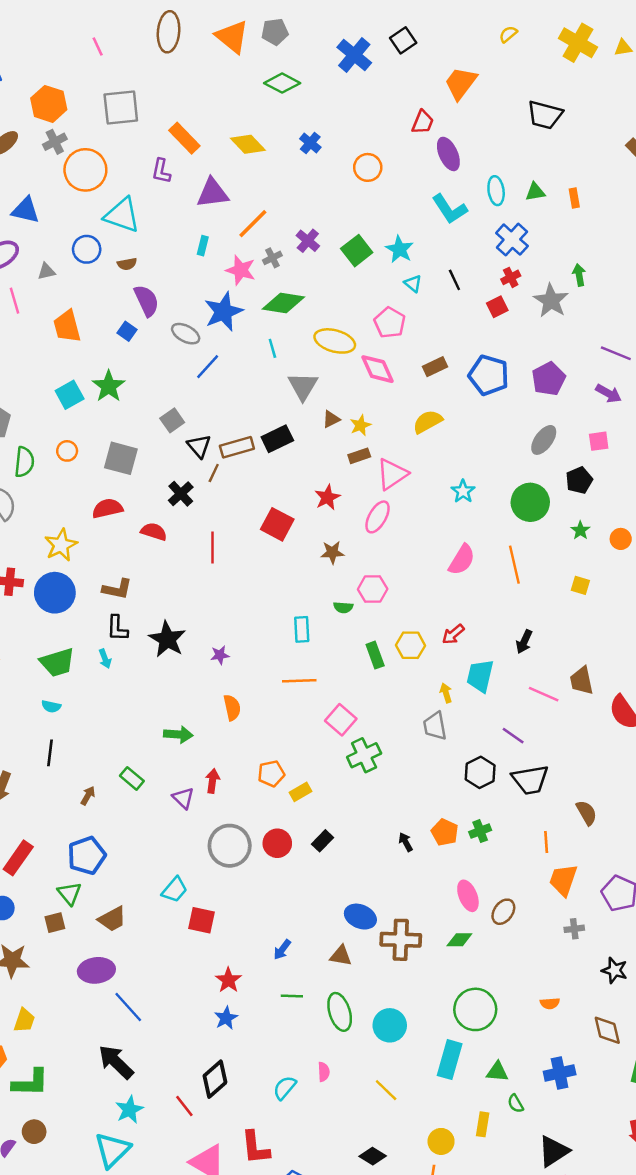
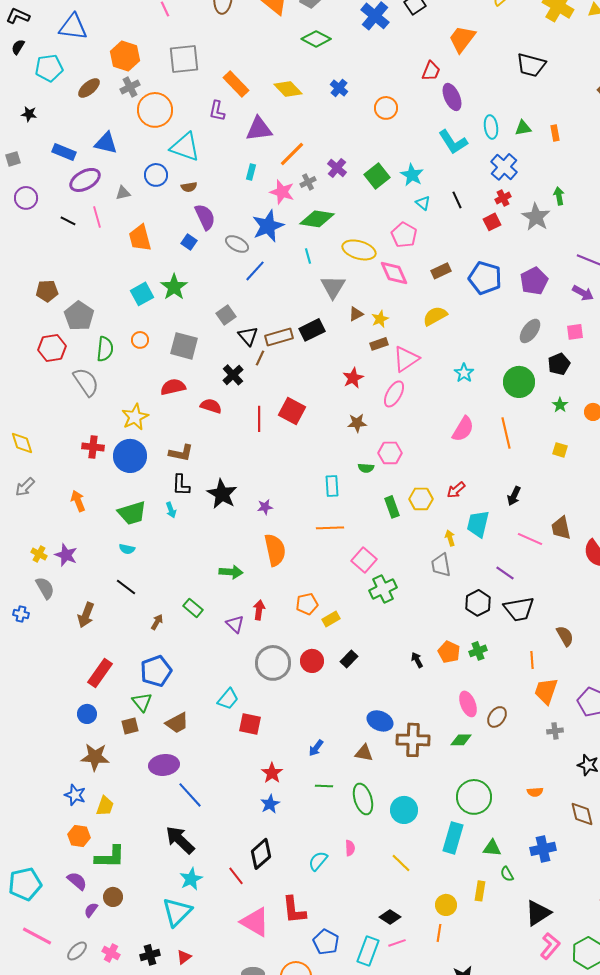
red square: (277, 524) -> (292, 411), moved
orange semicircle: (232, 708) -> (275, 550), size x1.5
black line: (50, 753) -> (126, 587), turned -60

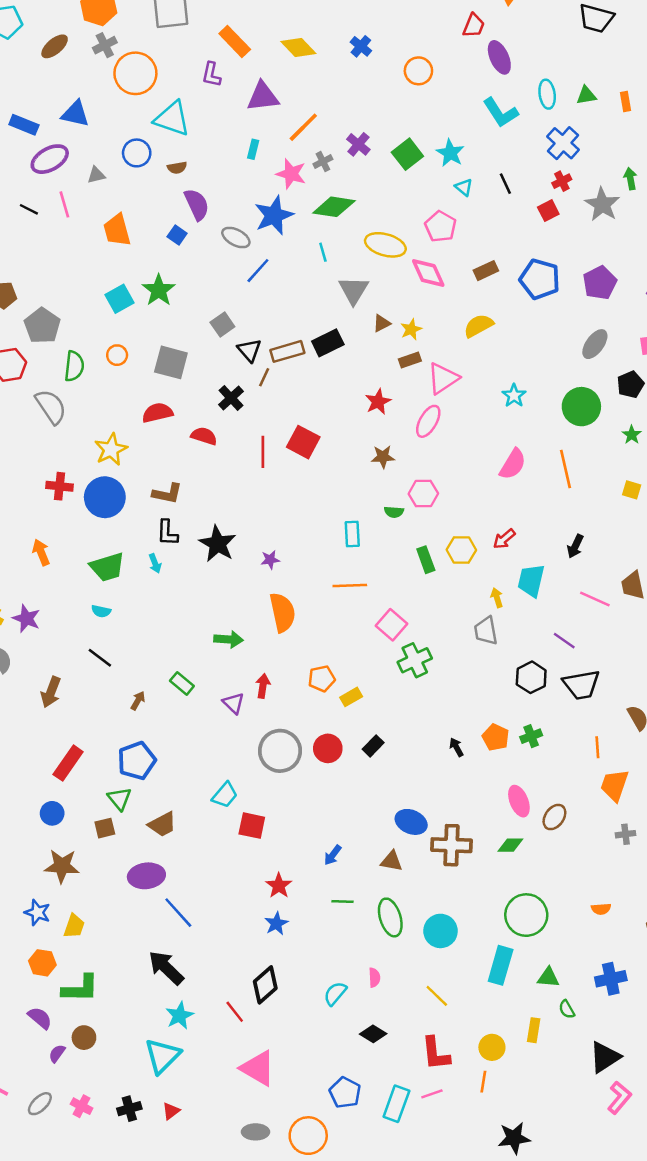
red L-shape: (294, 910) -> (436, 1053), moved
black diamond: (390, 917) -> (373, 1034), moved

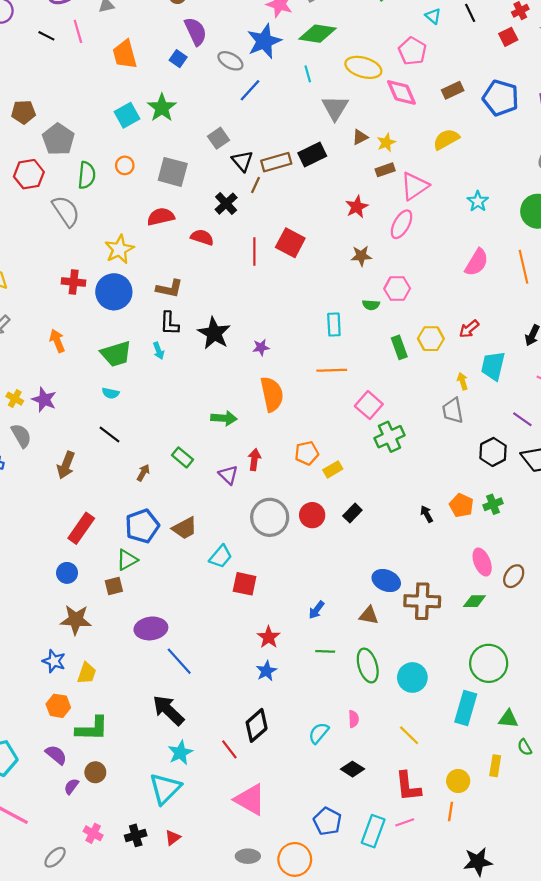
green triangle: (120, 799) -> (127, 560), turned 40
brown trapezoid: (162, 824) -> (185, 528), moved
gray ellipse: (40, 1104) -> (55, 857), moved

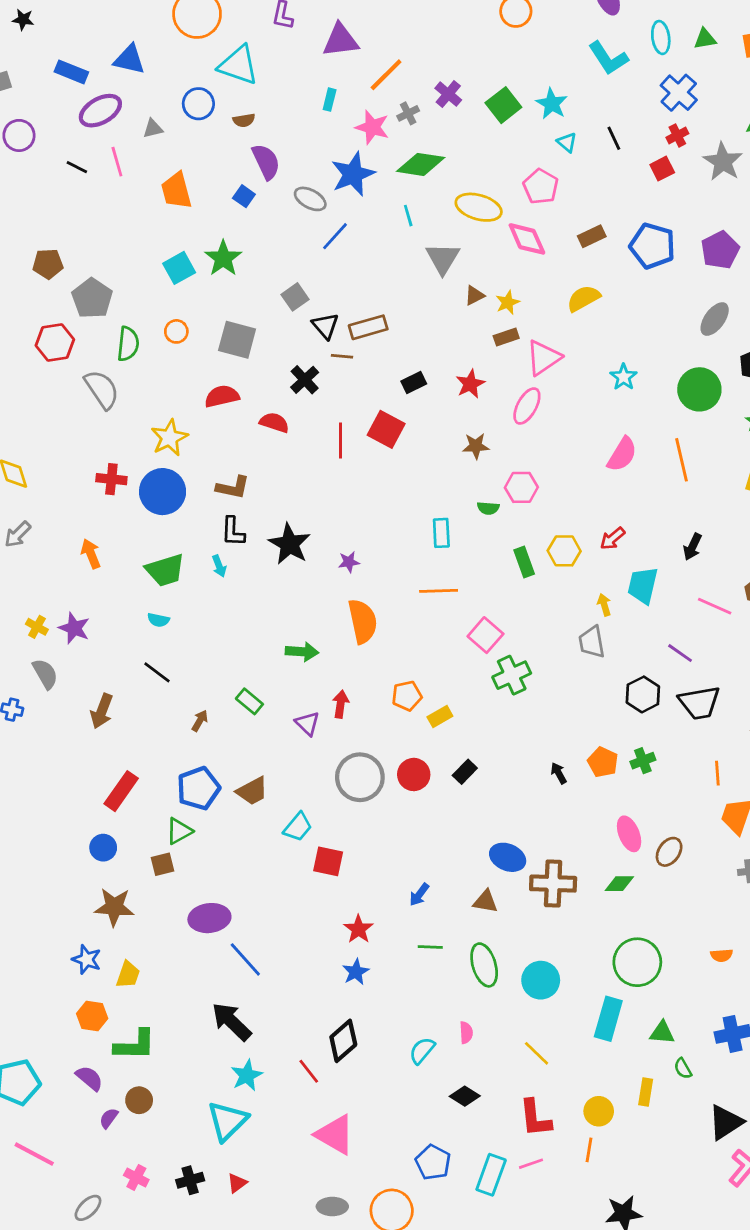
black rectangle: (312, 155) -> (414, 383), moved, size x0.7
brown line: (255, 185) -> (342, 356), turned 70

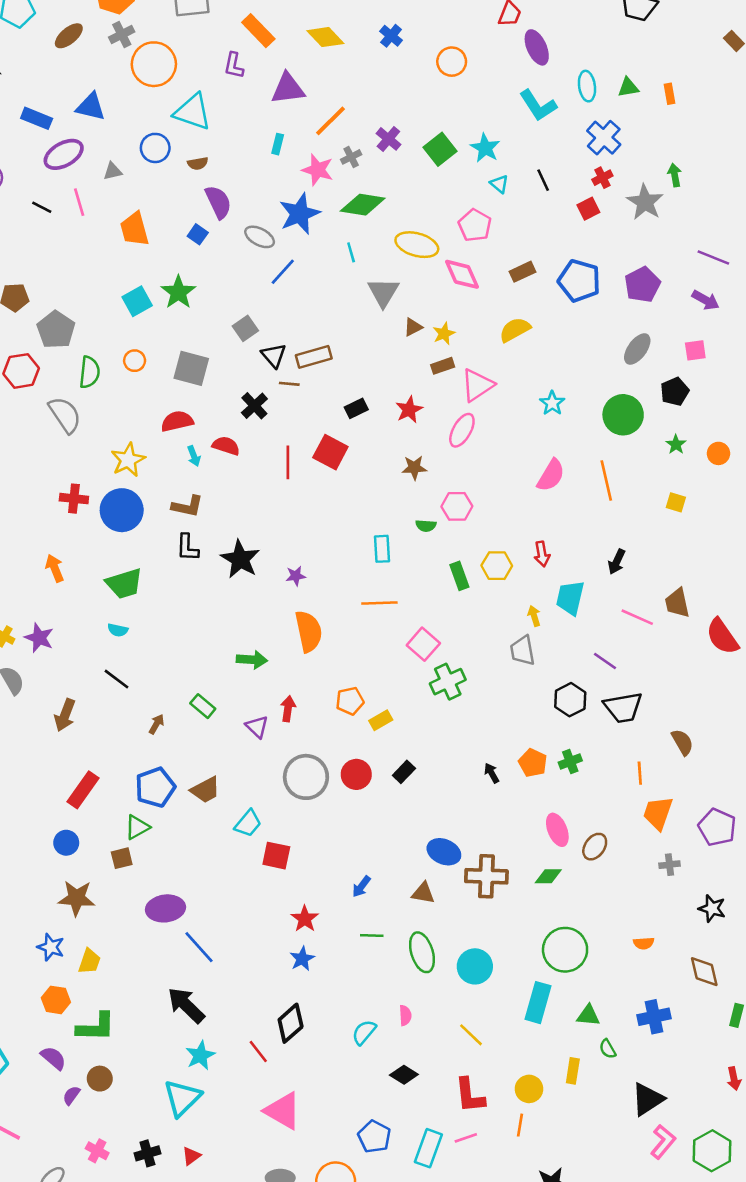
red arrow: (612, 538) -> (542, 554), turned -60
cyan arrow: (219, 566) -> (194, 456), moved

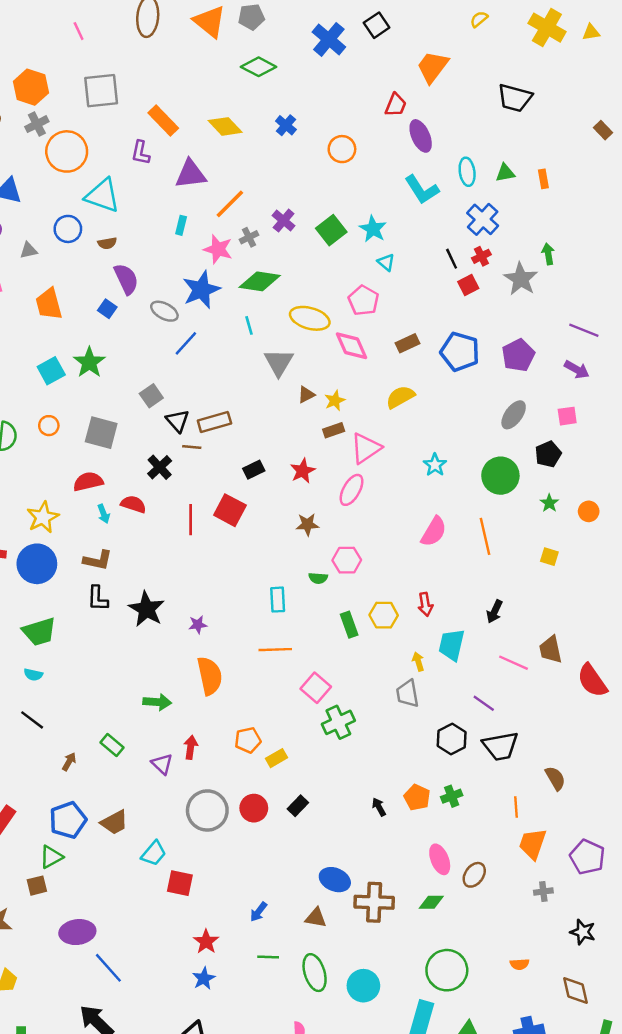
black line: (543, 180) -> (452, 259), moved

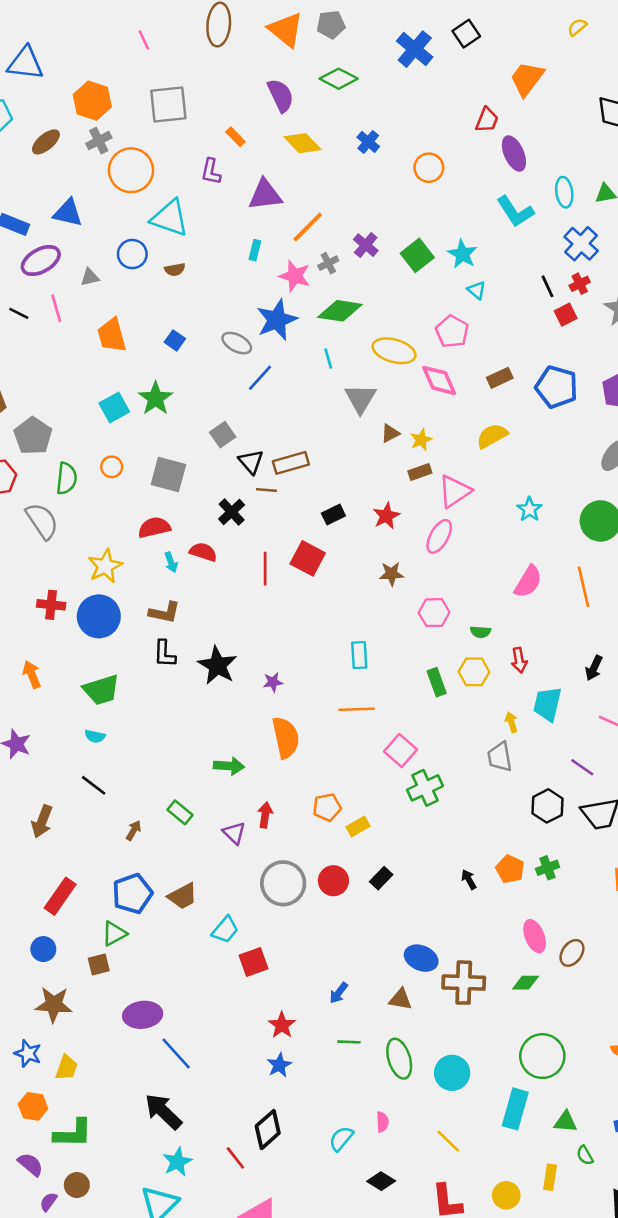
orange rectangle: (163, 120) -> (235, 137), size x0.6
purple semicircle: (126, 279) -> (281, 95), moved
green semicircle: (318, 578) -> (480, 632), moved
red square: (180, 883) -> (254, 962), turned -32

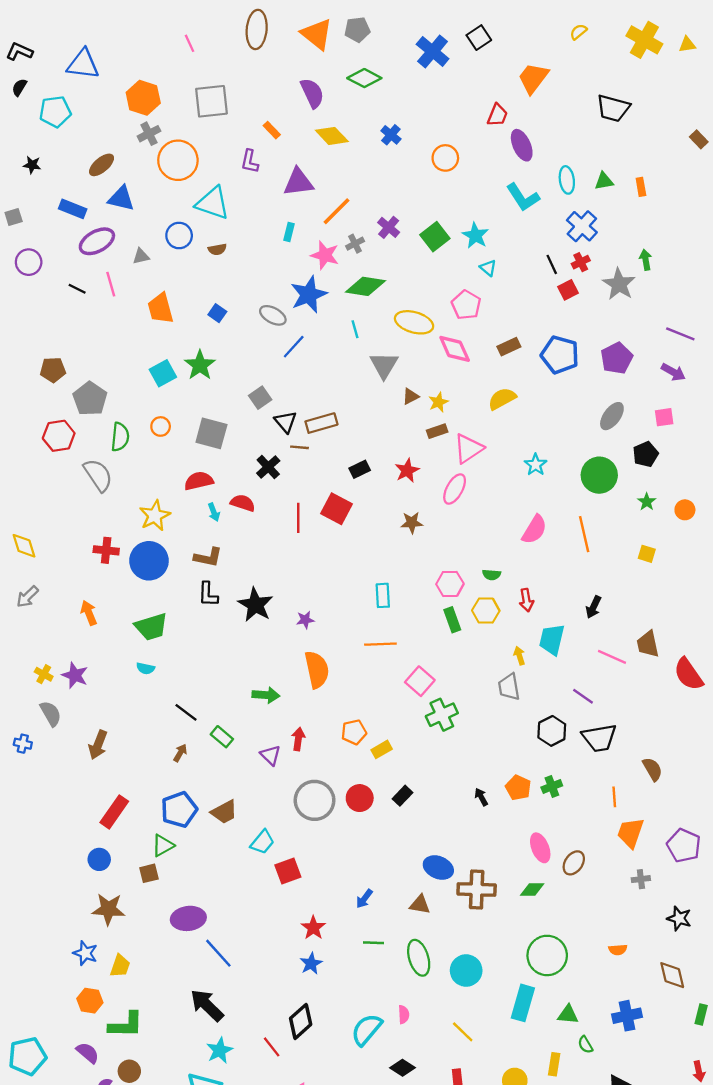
brown ellipse: (46, 142) -> (102, 165), moved
pink hexagon: (434, 613) -> (450, 584), moved
black line: (94, 785) -> (186, 712), moved
cyan semicircle: (341, 1139) -> (367, 1030), size x1.4

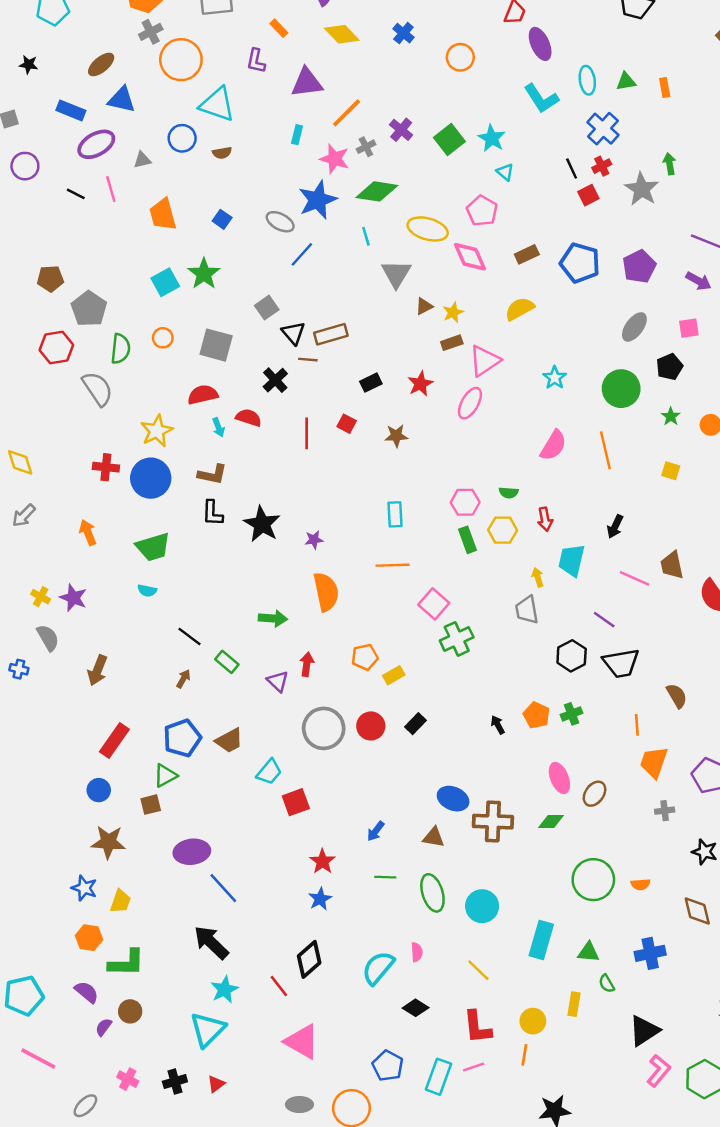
red square: (336, 509) -> (347, 424), size x0.6
brown star: (412, 523) -> (396, 436), moved
green circle: (547, 955) -> (593, 880), moved

